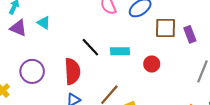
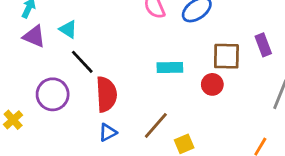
brown square: (166, 28) -> (226, 56), moved
black line: (90, 47) -> (82, 62), moved

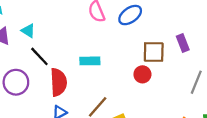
cyan rectangle: (170, 67) -> (90, 61), moved

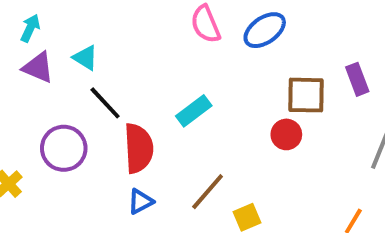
cyan rectangle: (90, 61) -> (194, 111), turned -36

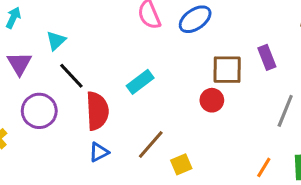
cyan triangle: (85, 58) -> (56, 41), turned 45
purple triangle: (38, 68) -> (19, 64), moved, turned 36

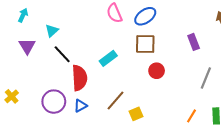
brown square: (227, 70) -> (145, 44), moved
purple circle: (39, 111) -> (54, 102), moved

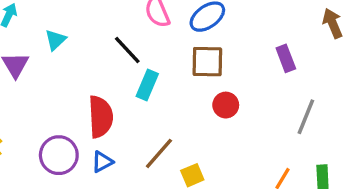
black line: (62, 54) -> (127, 50), moved
cyan rectangle: (108, 58) -> (147, 85), turned -30

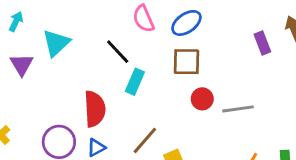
cyan triangle: (55, 40) -> (56, 43), size x1.5
purple rectangle: (286, 58) -> (262, 43), moved
gray line: (306, 117) -> (238, 109), moved, turned 60

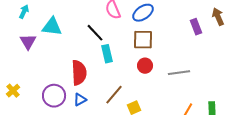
cyan triangle: (56, 43) -> (52, 27), turned 50
cyan rectangle: (135, 82) -> (107, 54), turned -36
red circle: (202, 99) -> (145, 66), moved

